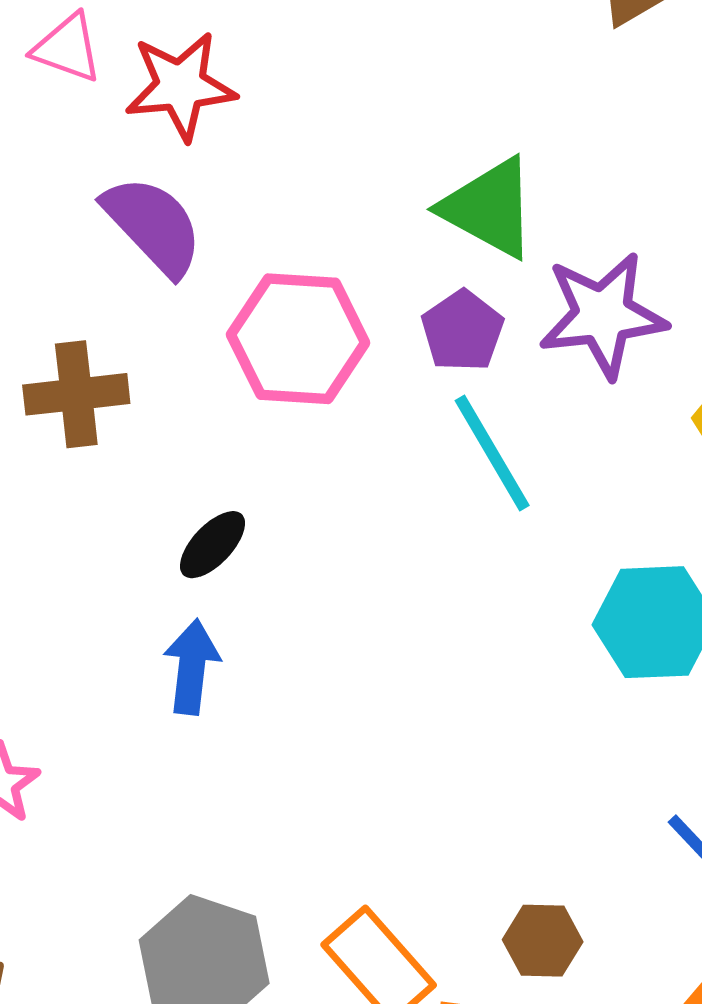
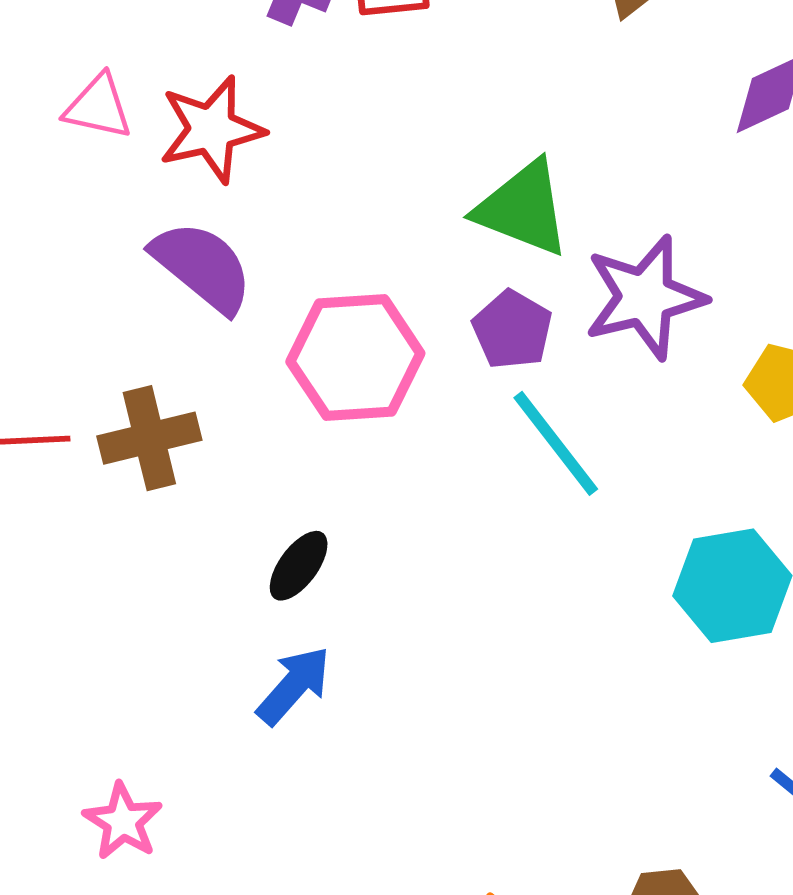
blue arrow: (192, 667) -> (294, 686), turned 42

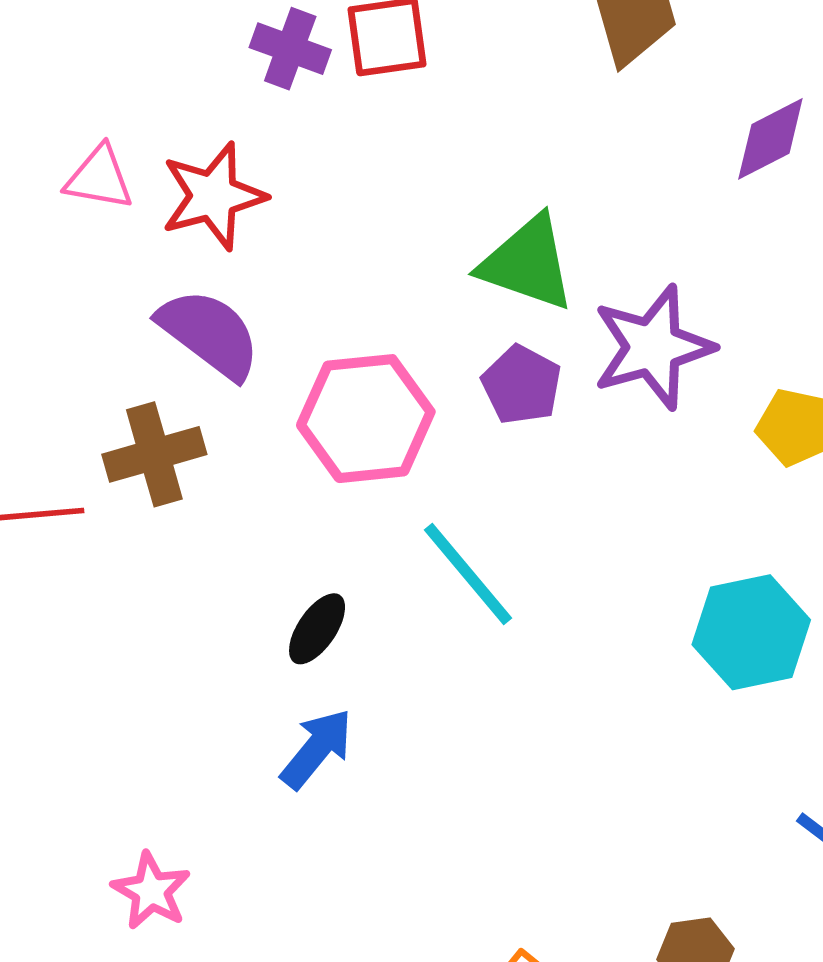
brown cross: (149, 438) -> (154, 454), moved
cyan line: (556, 443) -> (468, 574), moved

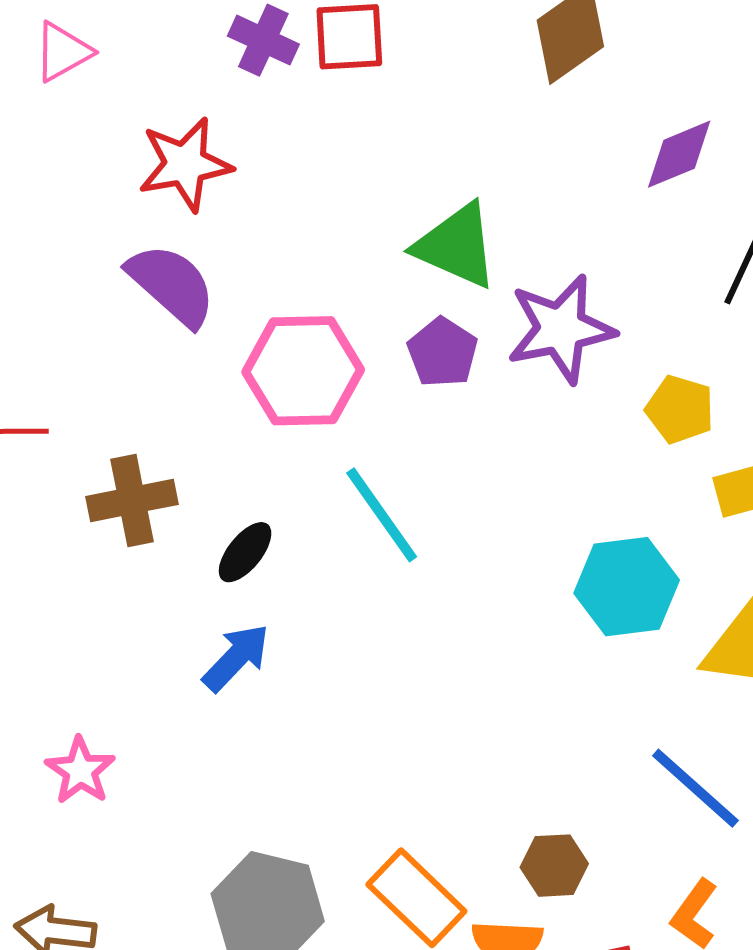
pink triangle: (99, 178) -> (63, 52), moved, turned -44
brown cross: (154, 454) -> (132, 500), moved

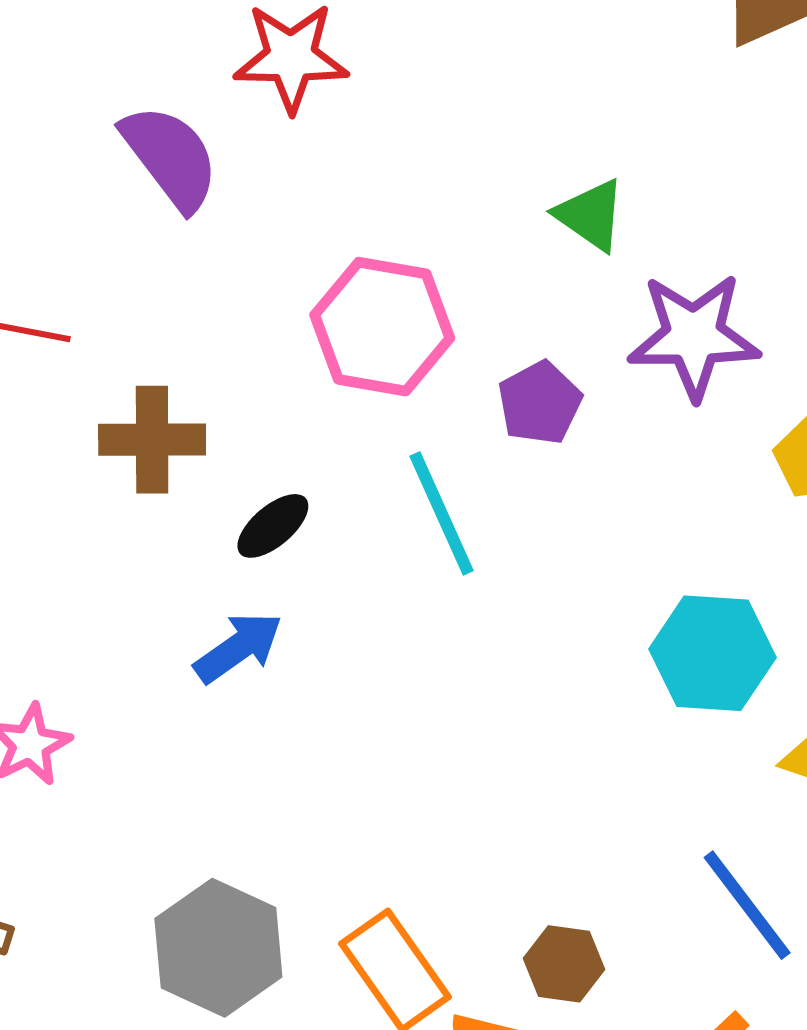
green triangle: (456, 246) -> (591, 215), size x0.7
purple semicircle: (172, 285) -> (170, 157), moved
purple pentagon: (443, 352) -> (540, 403), moved

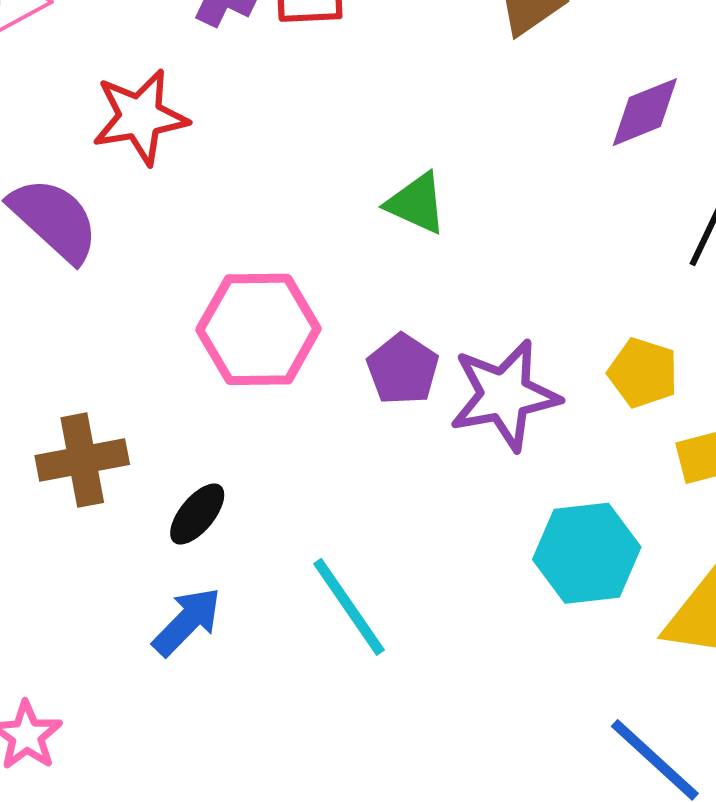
purple star: (694, 336) -> (505, 395), moved
cyan line: (442, 513) -> (349, 607), moved

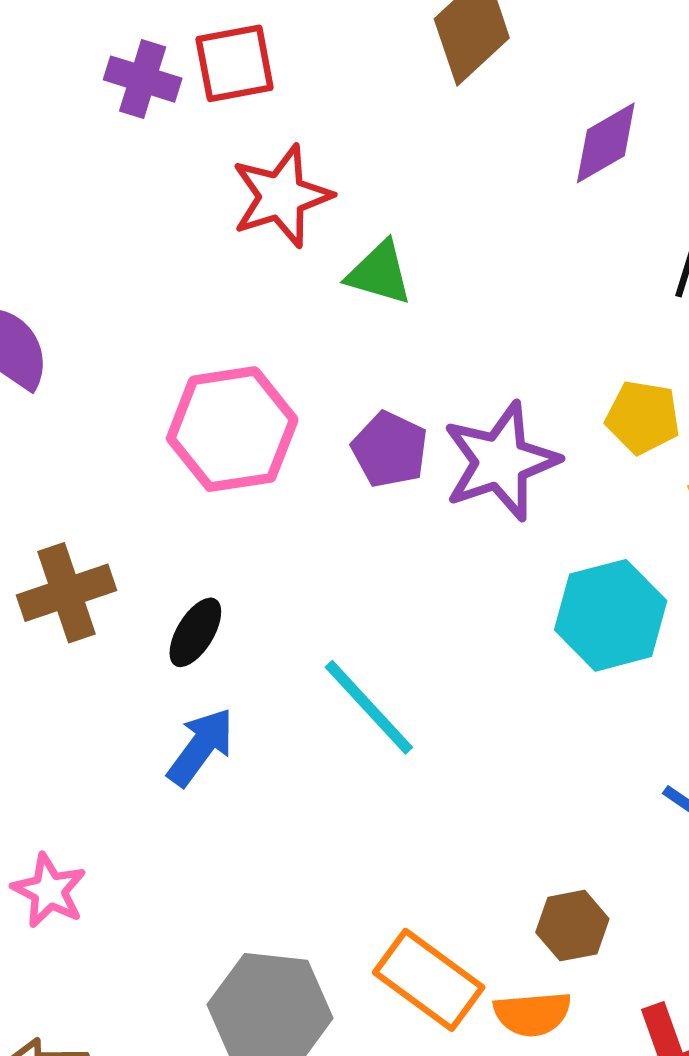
red star: (140, 117) -> (281, 196), moved

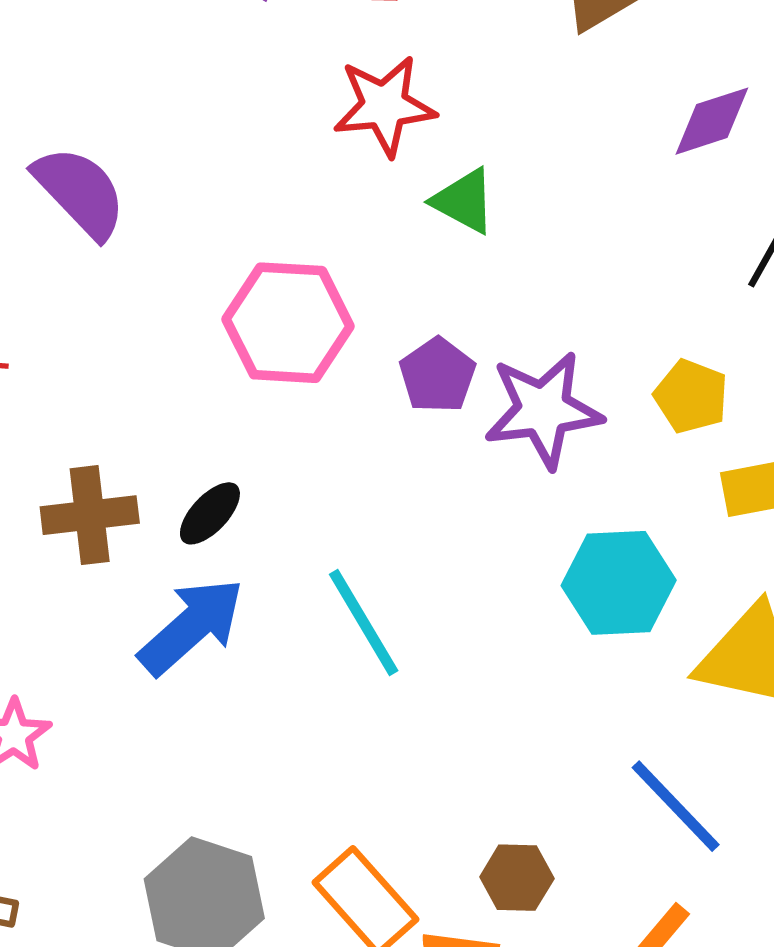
brown cross: (66, 593) -> (90, 515), moved
blue arrow: (201, 747) -> (191, 626), size x1.4

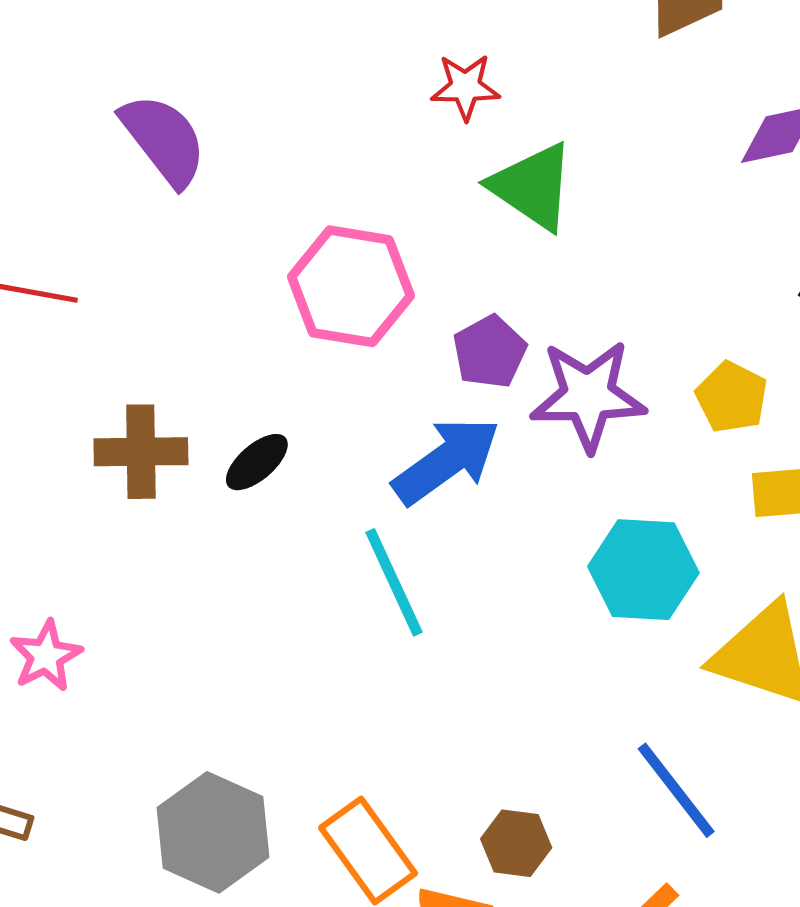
red star: (384, 106) -> (465, 87), size x0.7
green triangle: (464, 201) -> (532, 187), size x1.4
blue arrow: (191, 626) -> (446, 461), moved

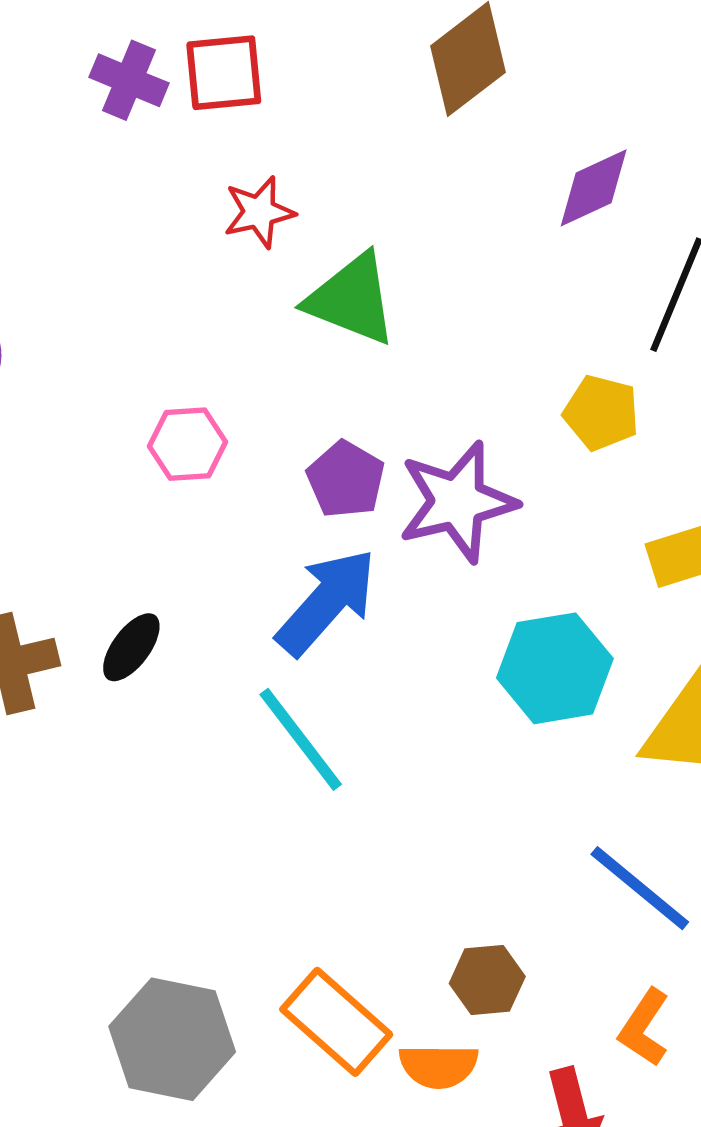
pink hexagon: (351, 286) -> (188, 444), size x0.6
yellow pentagon: (732, 397) -> (601, 413), moved

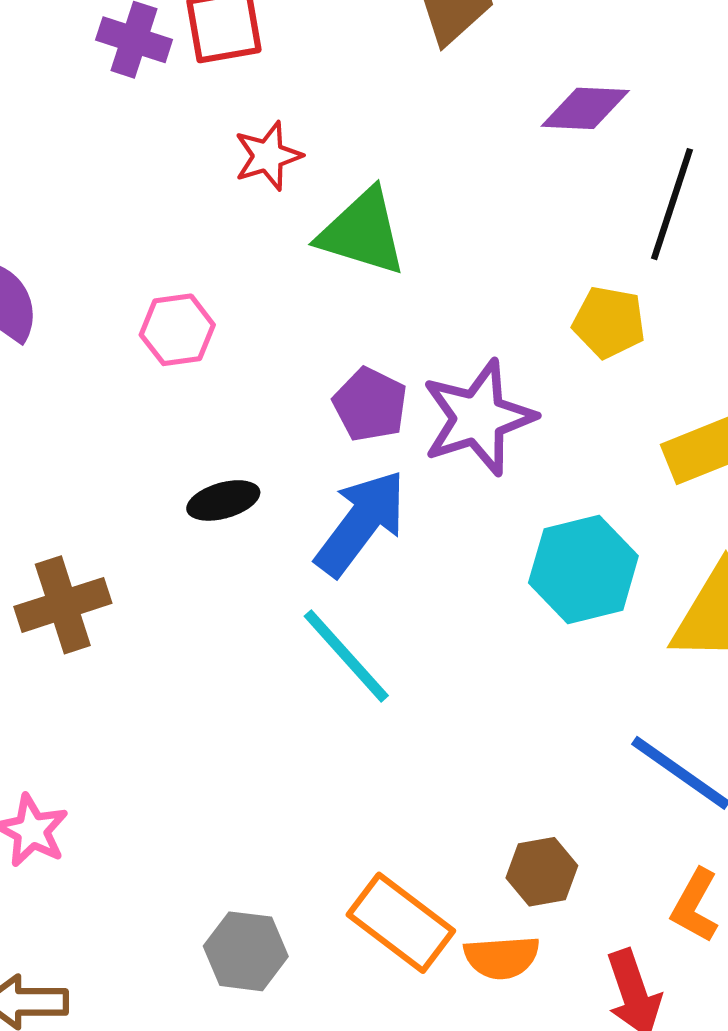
purple diamond: (594, 188) -> (585, 108), turned 32
pink hexagon: (188, 444) -> (177, 330), moved
black ellipse: (131, 647) -> (223, 500), moved, turned 42
gray hexagon: (172, 1039) -> (246, 951), size x0.7

